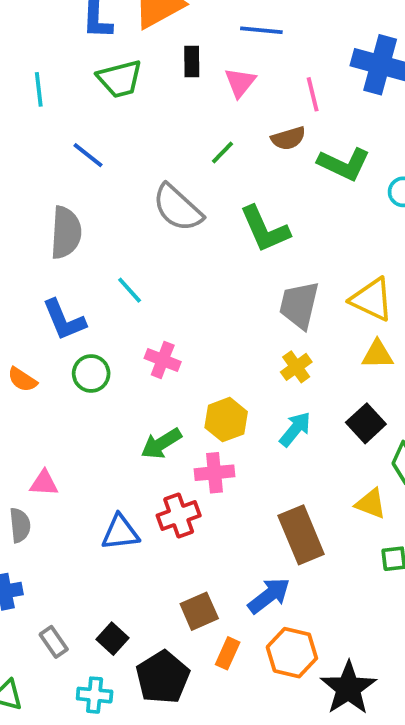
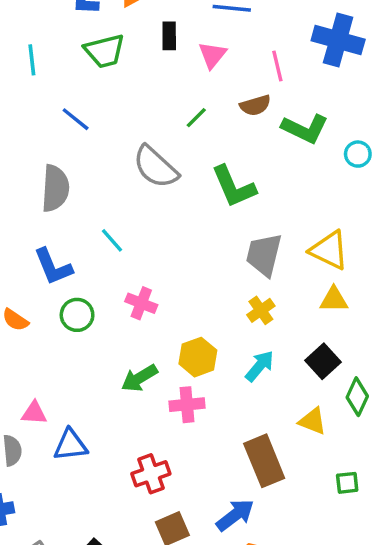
yellow triangle: (371, 504) -> (313, 421), moved
red cross: (179, 516) -> (151, 474), moved
blue triangle: (120, 532) -> (70, 445), moved

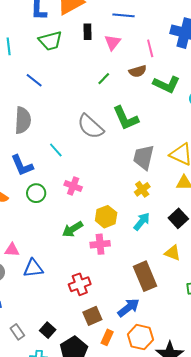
gray semicircle: (156, 167) -> (91, 127), moved

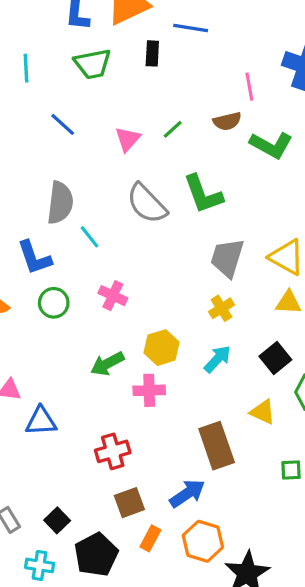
blue line: (124, 15) -> (191, 28), moved
pink triangle: (113, 42) -> (128, 139), moved
gray semicircle: (23, 120) -> (60, 203), moved

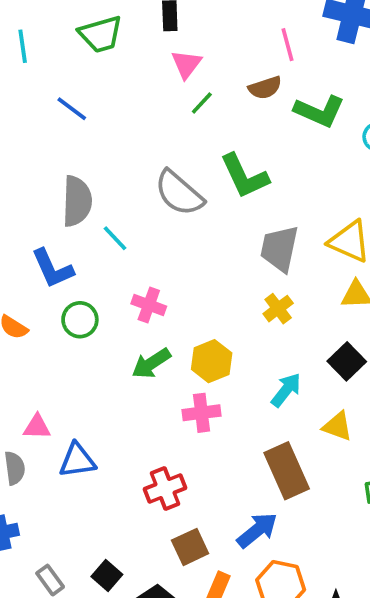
pink triangle: (128, 139) -> (186, 64), moved
cyan arrow: (217, 359) -> (286, 390), moved
green arrow: (107, 364) -> (151, 363), moved

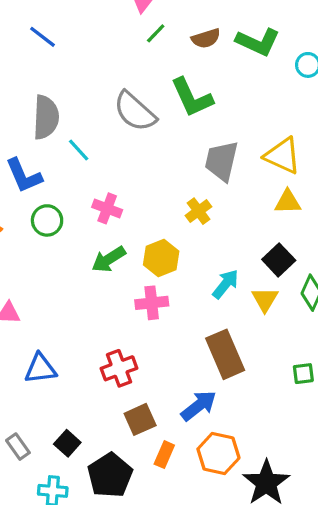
brown semicircle: (265, 88) -> (206, 38), moved
yellow cross: (278, 309) -> (198, 211), moved
yellow triangle: (337, 426) -> (265, 299), moved, turned 40
blue triangle: (77, 460) -> (40, 369), moved

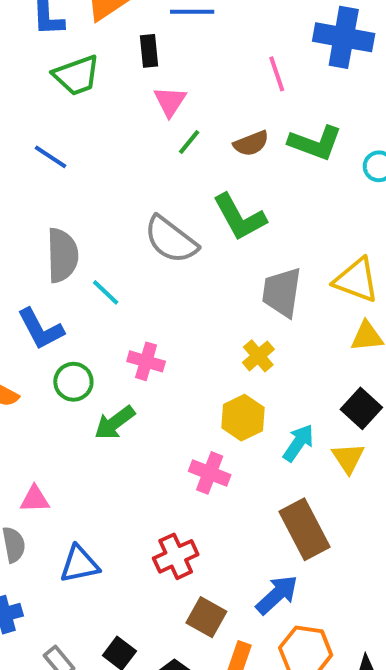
yellow hexagon: (161, 258) -> (243, 418), moved
green arrow: (109, 259) -> (115, 423), moved
pink cross: (152, 303) -> (210, 473), turned 32
brown square: (140, 419) -> (206, 617), turned -32

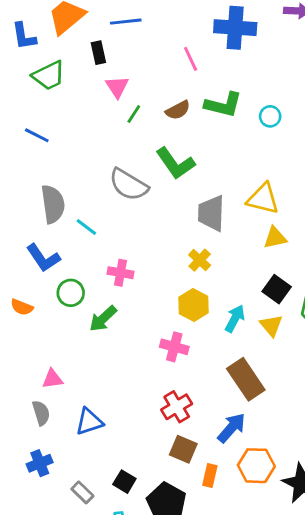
red cross: (176, 556) -> (177, 407), moved

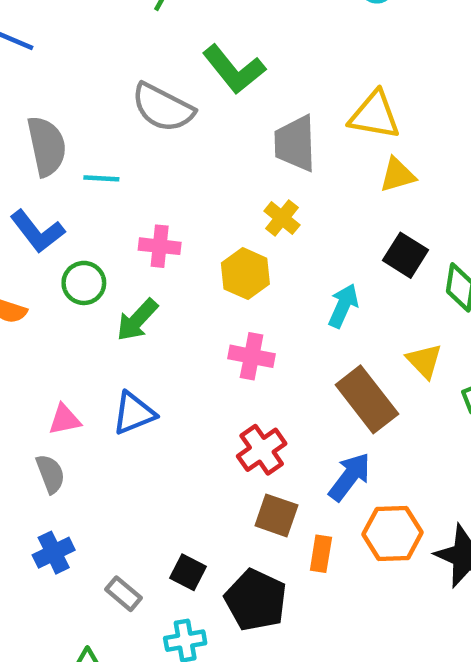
cyan line: (86, 227) -> (101, 178), turned -30
yellow hexagon: (194, 305) -> (245, 274), moved
yellow triangle: (271, 325) -> (424, 361), moved
blue triangle: (89, 422) -> (134, 413), moved

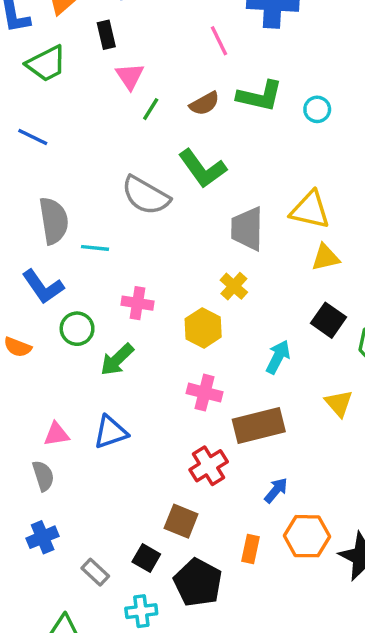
brown rectangle: (367, 399) -> (259, 426), moved, turned -69
blue arrow: (350, 477) -> (276, 490), size x0.7
brown square: (276, 515) -> (181, 521), moved

